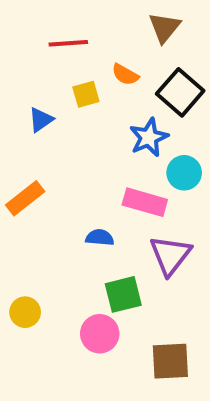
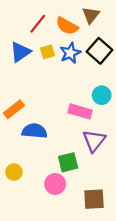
red line: (68, 43) -> (38, 24), turned -48
orange semicircle: (125, 75) -> (67, 26), moved, size x1.5
blue triangle: (41, 120) -> (20, 52), moved, size x1.5
blue star: (149, 137) -> (70, 53), moved
blue semicircle: (100, 238) -> (35, 131), moved, size x1.6

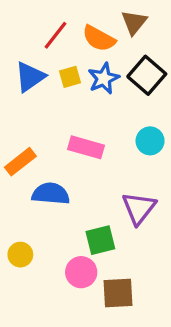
pink rectangle: (80, 111) -> (86, 147), moved
brown square: (94, 199) -> (118, 293), moved

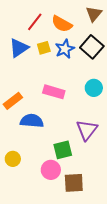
brown triangle: (134, 22) -> (94, 14), moved

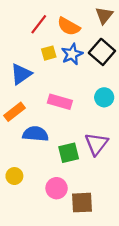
blue triangle: (19, 48) -> (21, 74), moved
green square: (63, 150) -> (69, 153), moved

